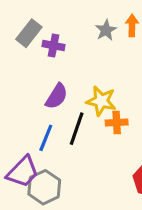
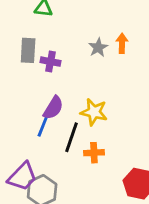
gray rectangle: (29, 33) -> (28, 50), turned -35
orange cross: (117, 122) -> (94, 153), moved
blue line: (46, 138) -> (43, 125), moved

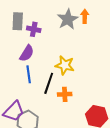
gray star: (98, 48) -> (68, 19), size x1.5
purple semicircle: (53, 108) -> (27, 53), moved
blue line: (43, 125) -> (29, 74), turned -30

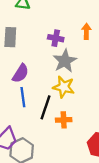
gray star: (68, 19) -> (65, 61), moved
purple cross: (34, 29) -> (56, 38), moved

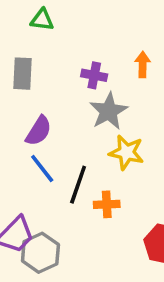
yellow star: (64, 87) -> (126, 152), moved
blue line: (23, 97) -> (42, 169), turned -30

